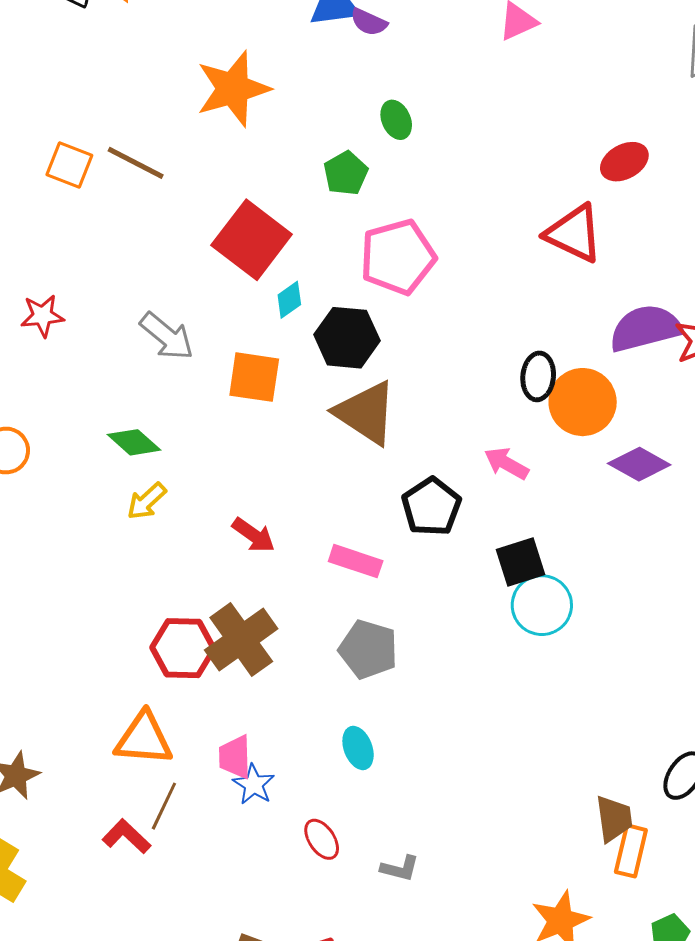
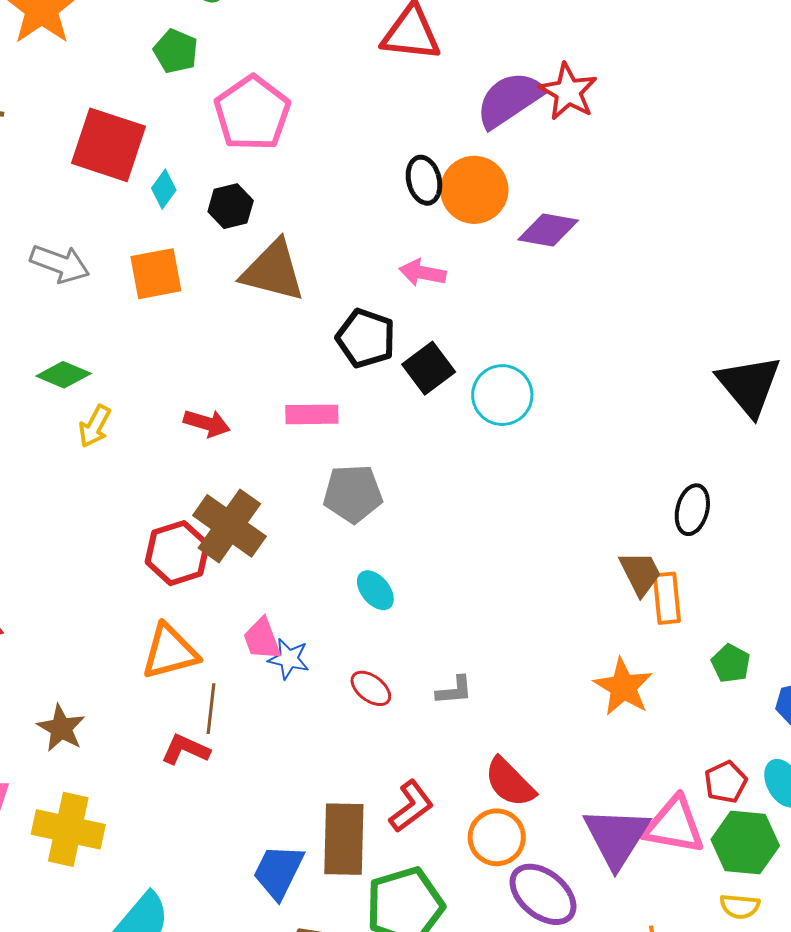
black hexagon: (347, 338) -> (231, 206), size x0.7
black square: (521, 562) -> (429, 368), moved

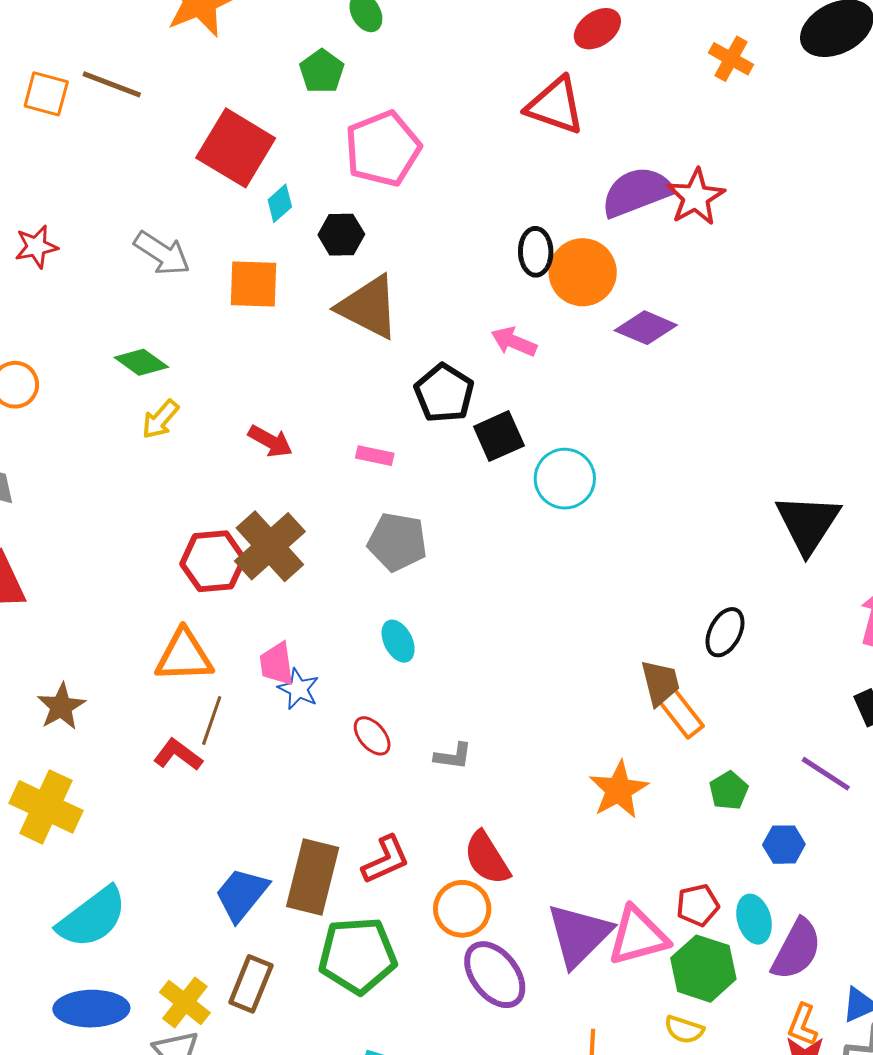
pink rectangle: (312, 414) -> (375, 456), size x0.7
orange rectangle: (667, 598) -> (681, 713), turned -45
pink triangle: (674, 825) -> (638, 936), turned -38

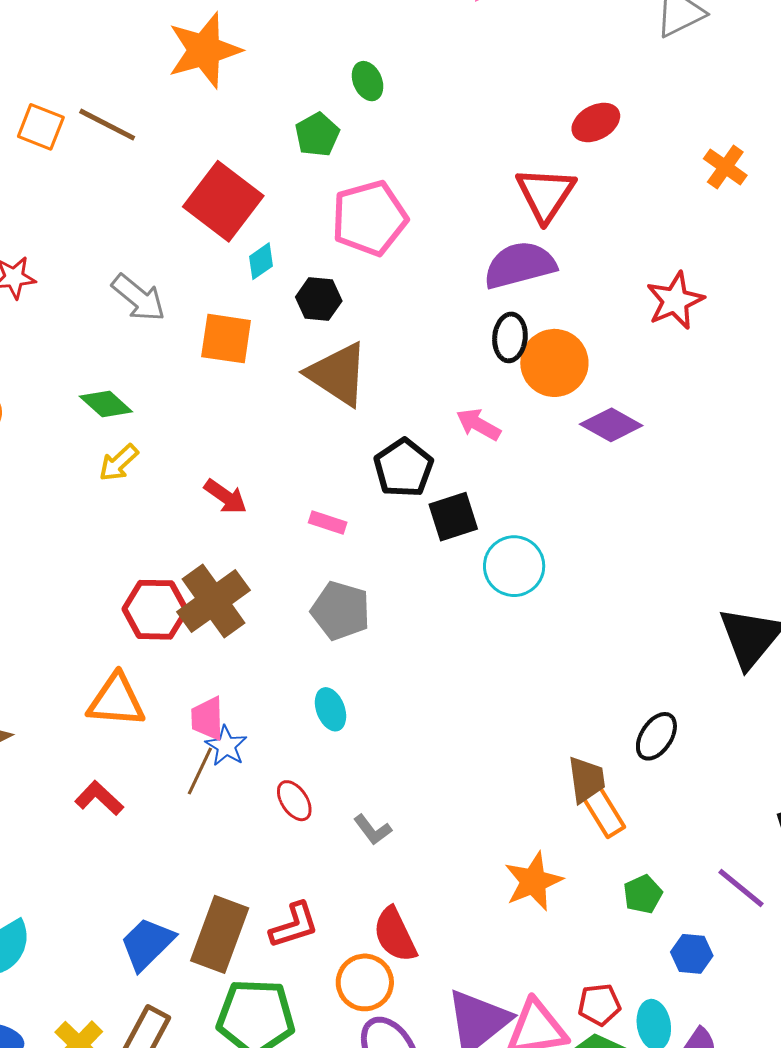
red triangle: (555, 106) -> (546, 194), turned 38
purple semicircle: (637, 192) -> (520, 265), moved
brown line: (212, 720) -> (200, 771), moved
gray L-shape: (453, 756) -> (373, 830), turned 39

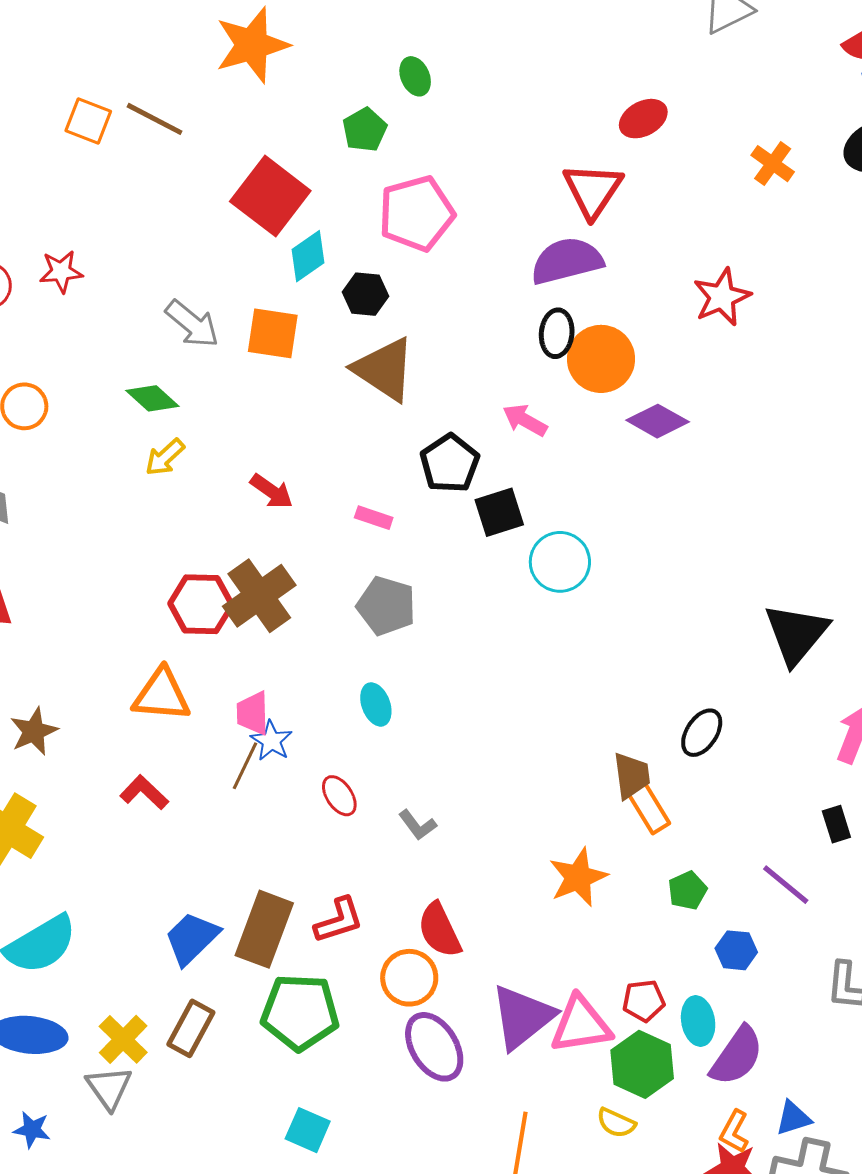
cyan diamond: (261, 261) -> (308, 256), size x1.4
gray arrow: (138, 298) -> (192, 324), moved

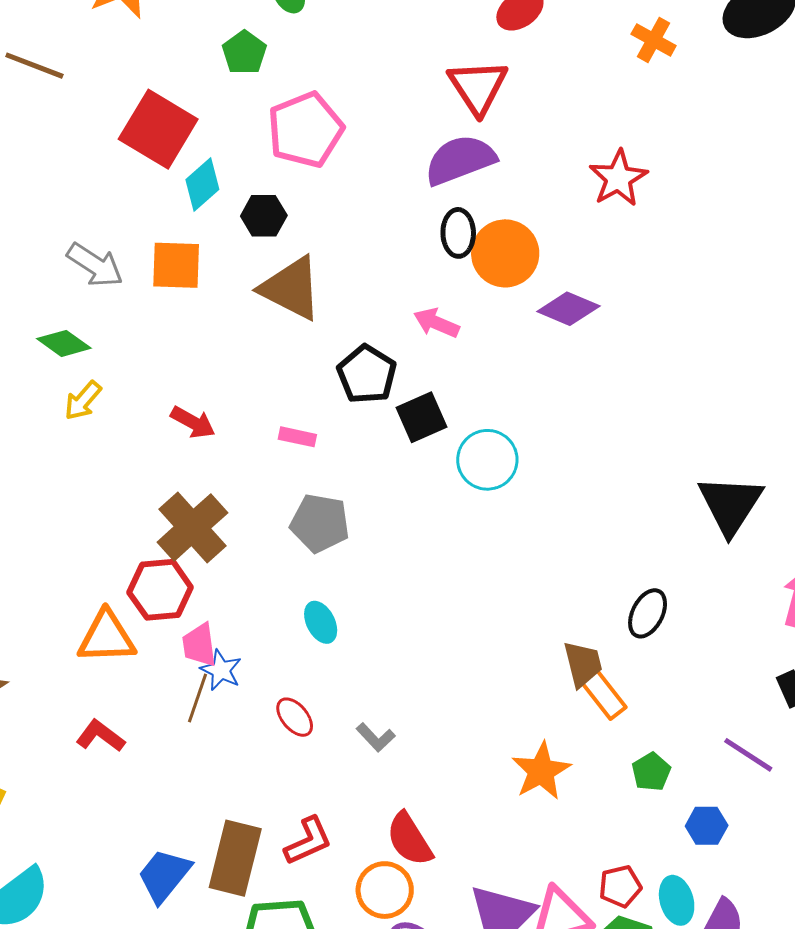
red hexagon: (201, 604) -> (160, 590), moved

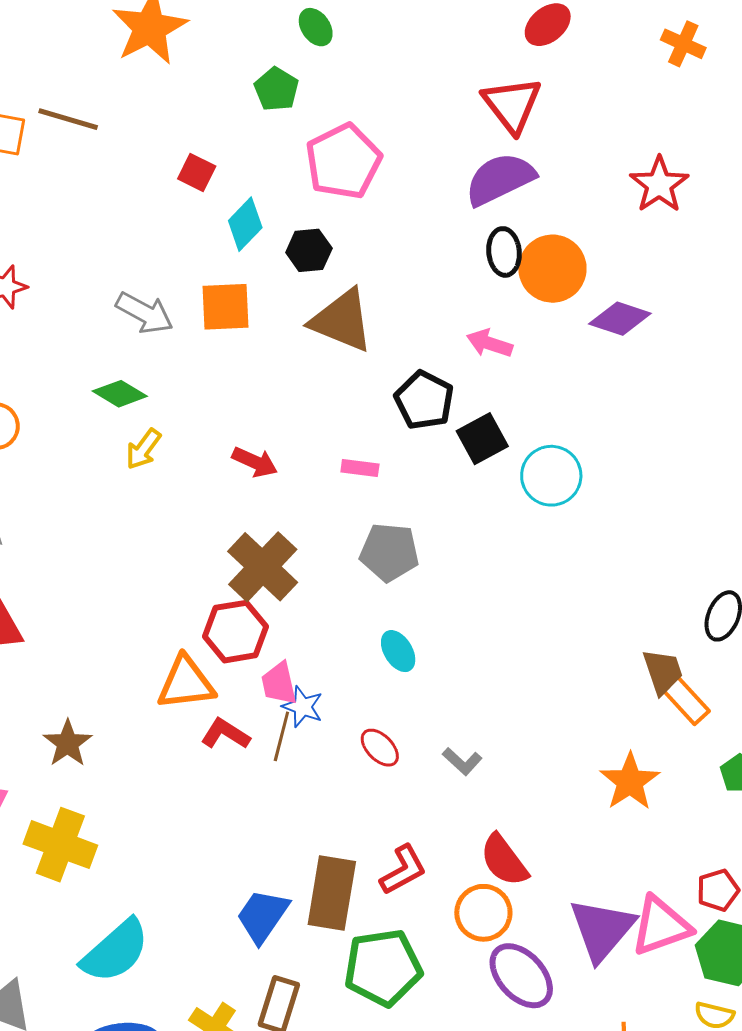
red square: (158, 129) -> (197, 172), size x0.5
red L-shape: (100, 736) -> (225, 734), moved

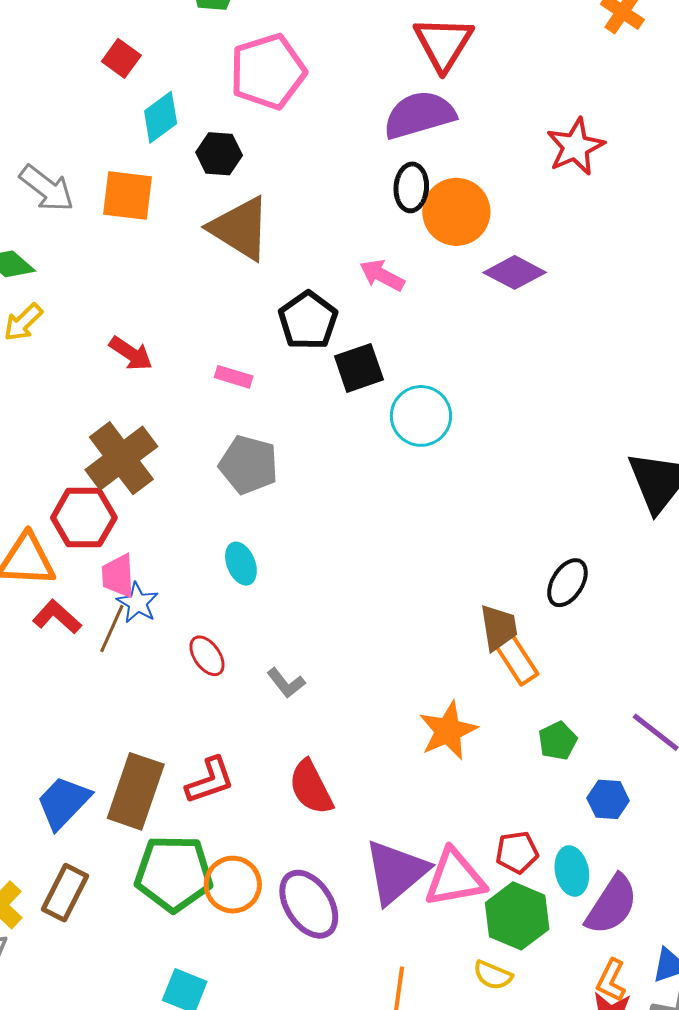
orange circle: (483, 913) -> (233, 885), moved

